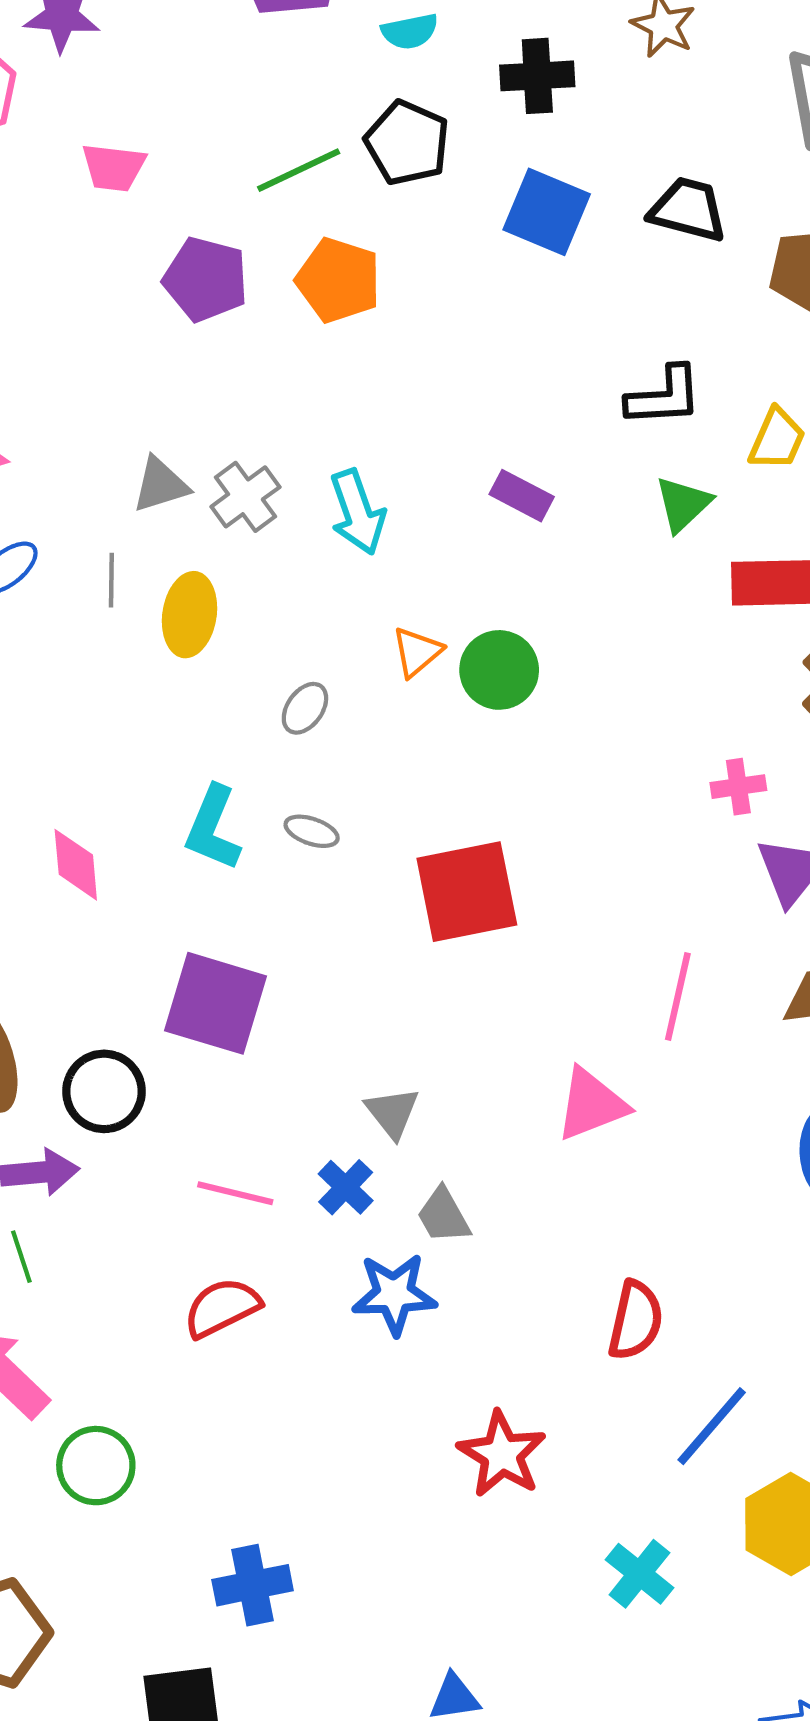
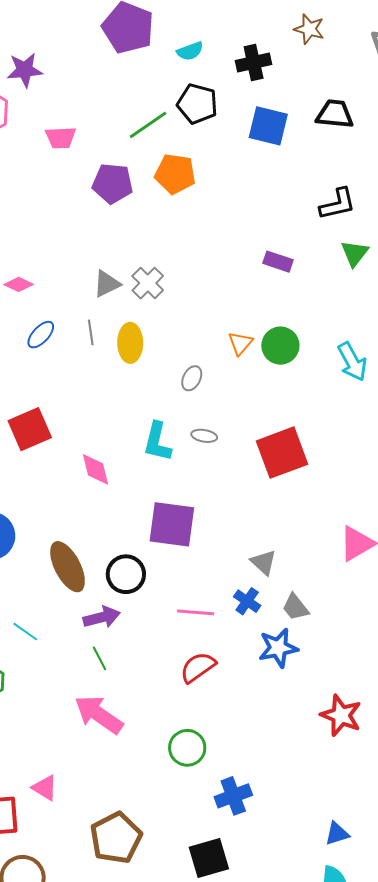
cyan arrow: (357, 512) -> (352, 362), moved
green circle: (96, 1466) -> (187, 748), moved

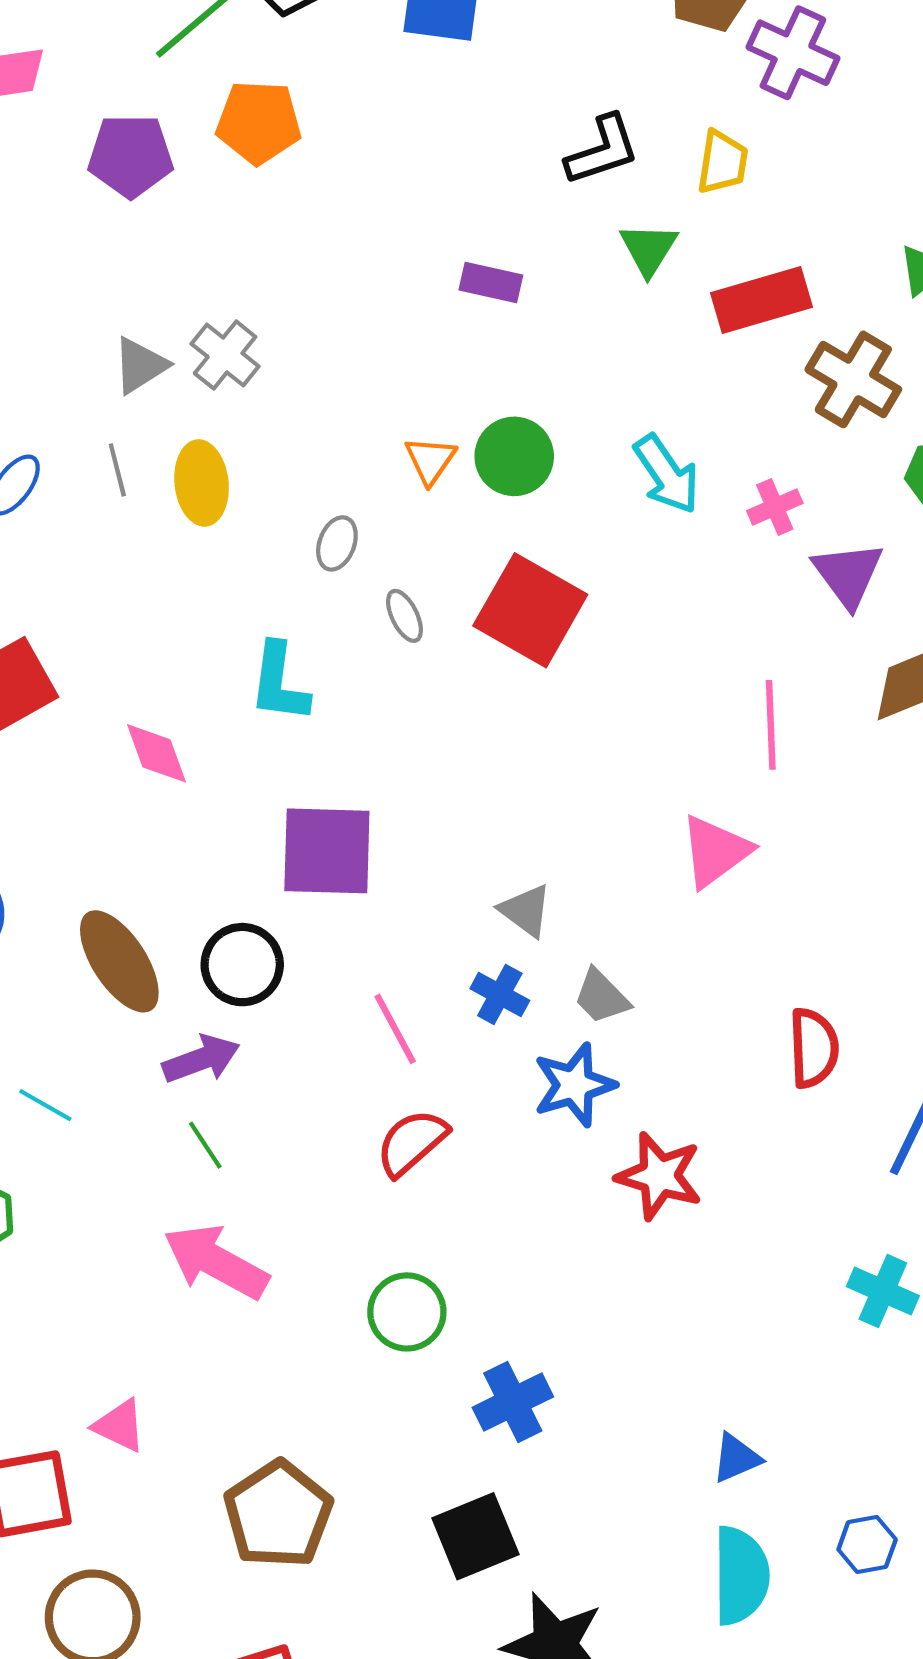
gray ellipse: (204, 436) -> (405, 616), moved, turned 60
red square: (282, 453) -> (530, 610), moved, turned -34
pink line: (196, 612) -> (395, 1029), turned 63
red star: (341, 715) -> (659, 1176), moved

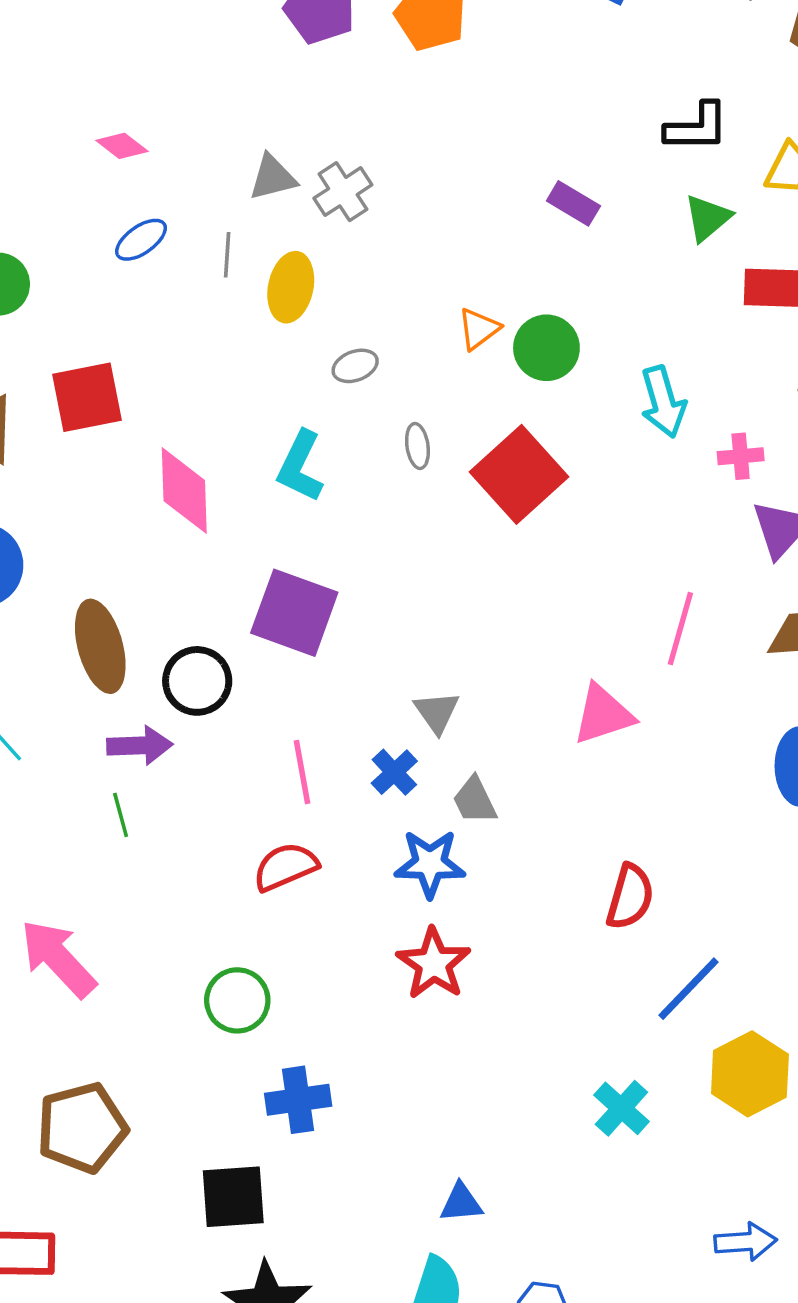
gray ellipse: (337, 543) -> (355, 366), moved, turned 30
pink diamond: (157, 753) -> (184, 491), size x1.4
red star: (659, 1176) -> (434, 964), moved
pink arrow: (216, 1262) -> (58, 959), moved

